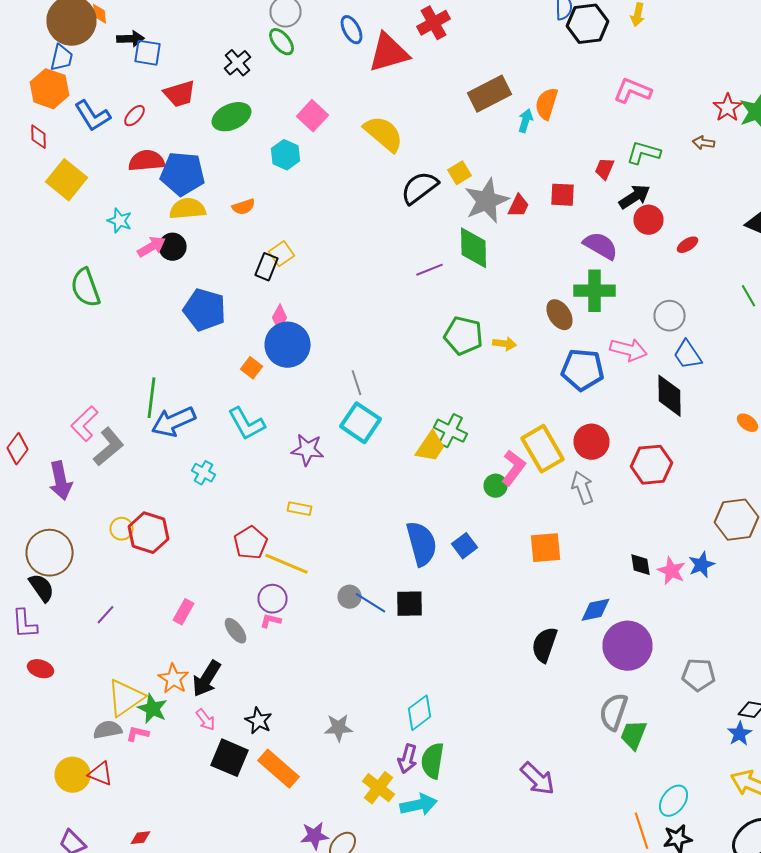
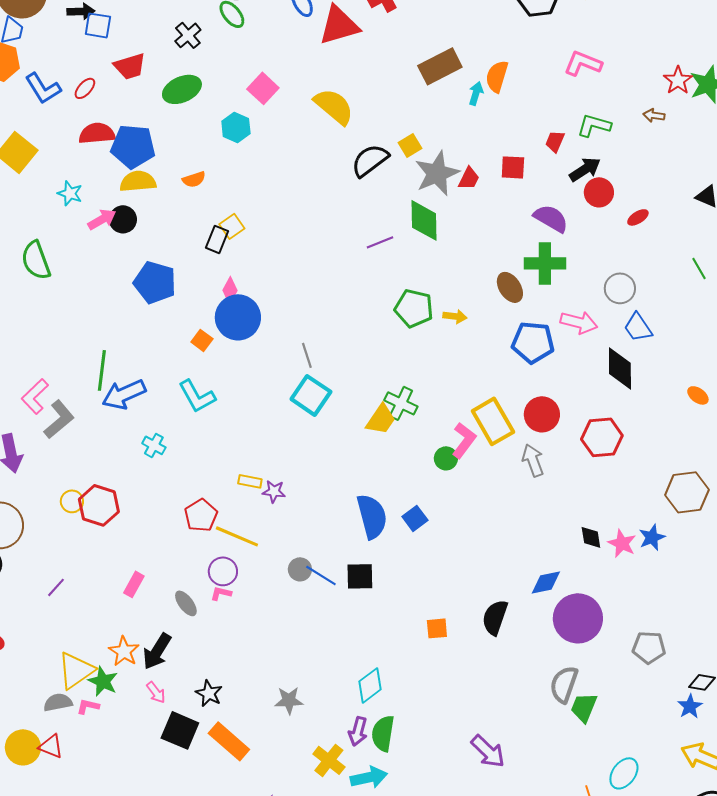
purple star: (308, 450) -> (274, 491), moved, size x0.7
orange square: (546, 548) -> (437, 628), moved, size x0.7

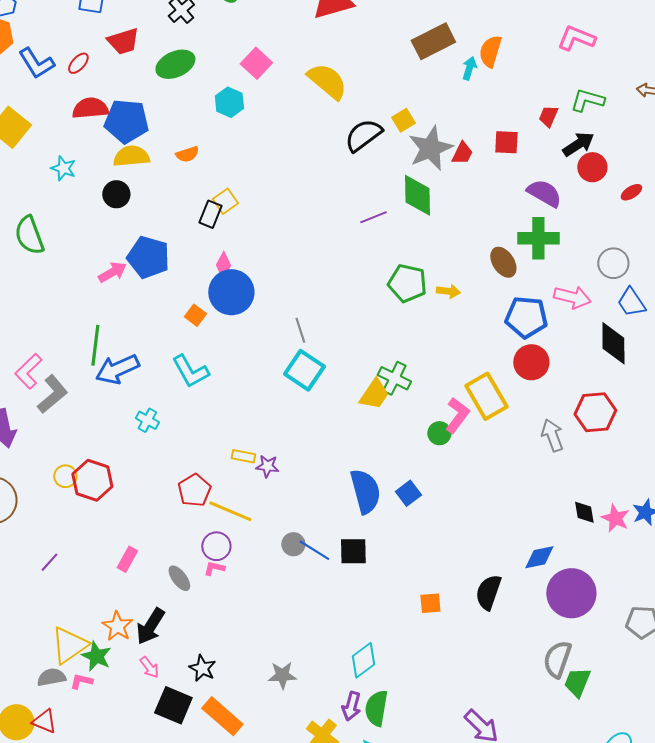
pink arrow: (102, 219) -> (112, 272), moved
red circle: (542, 414) -> (531, 362), moved
gray arrow: (533, 460) -> (552, 435), moved

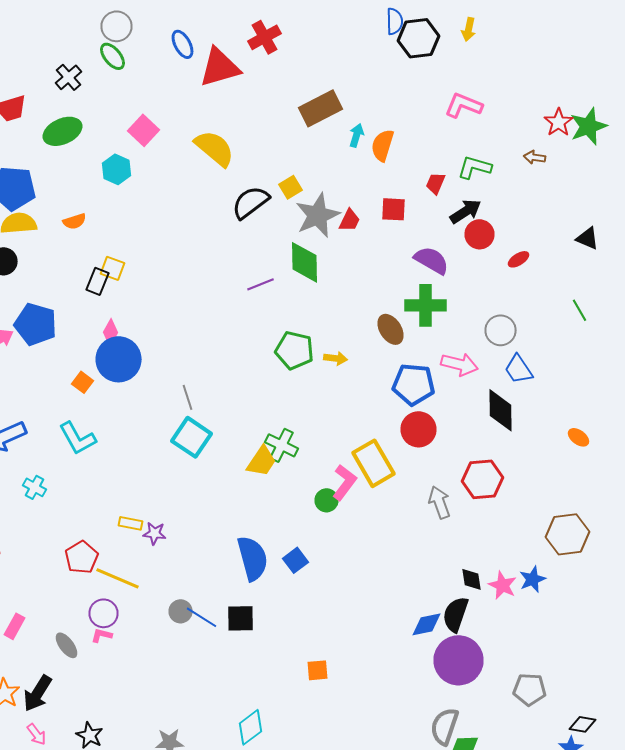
orange semicircle: (490, 51) -> (382, 145), moved
yellow square: (225, 201) -> (112, 268), turned -35
black semicircle: (488, 592) -> (456, 614), moved

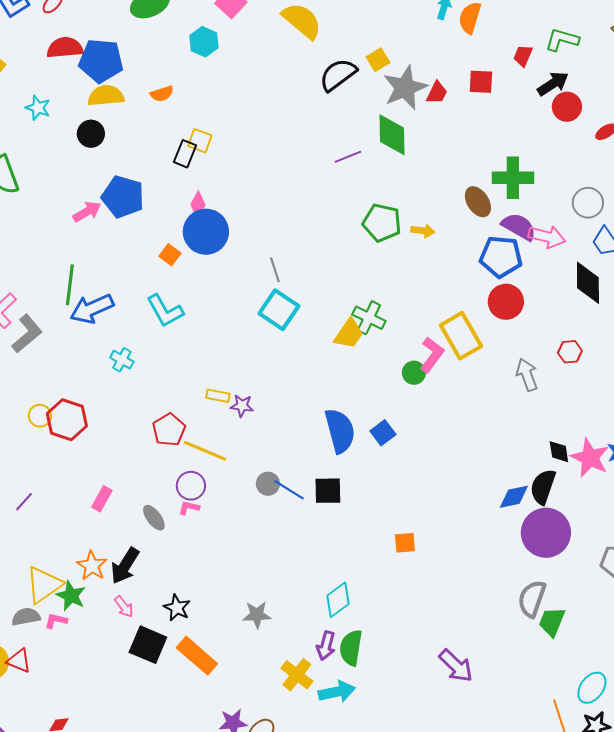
purple semicircle: (432, 260) -> (519, 227), moved
red hexagon: (482, 479) -> (570, 352), size x0.6
pink star: (502, 585) -> (590, 458), size x1.4

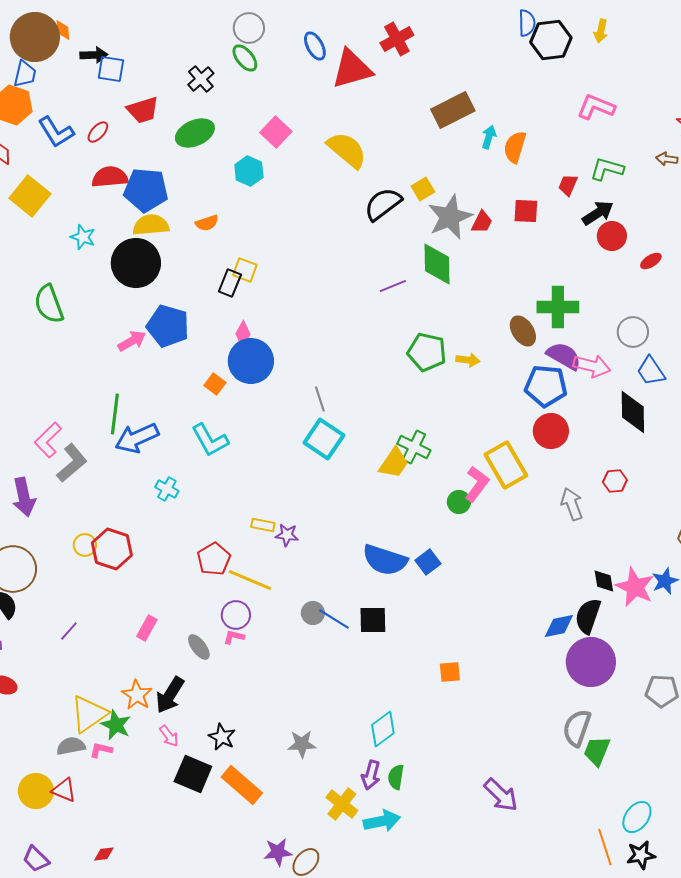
black circle: (91, 134) -> (136, 263), size x1.8
blue semicircle: (340, 431) -> (385, 560), turned 123
green semicircle: (351, 648) -> (396, 777), size x0.7

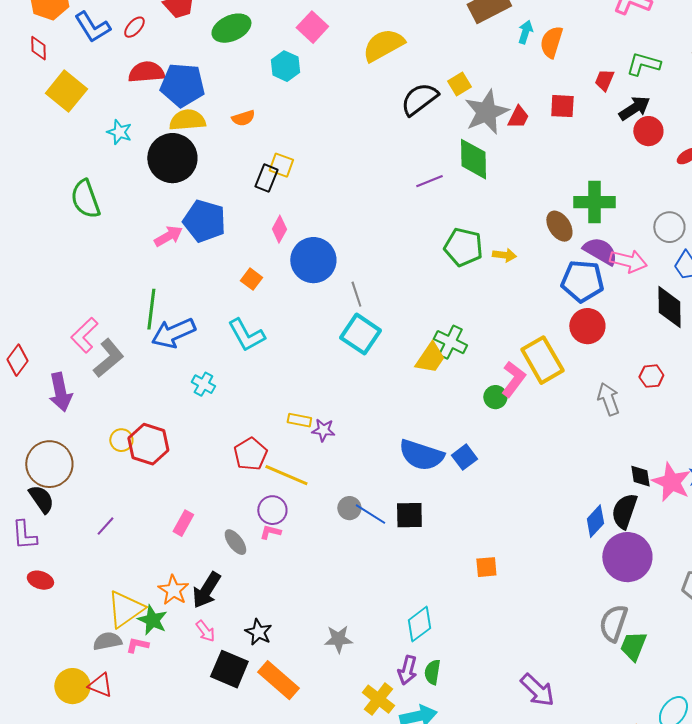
yellow semicircle: (347, 150) -> (383, 45), turned -69
blue circle: (251, 361) -> (313, 260), moved
blue diamond: (559, 626) -> (595, 521), turned -36

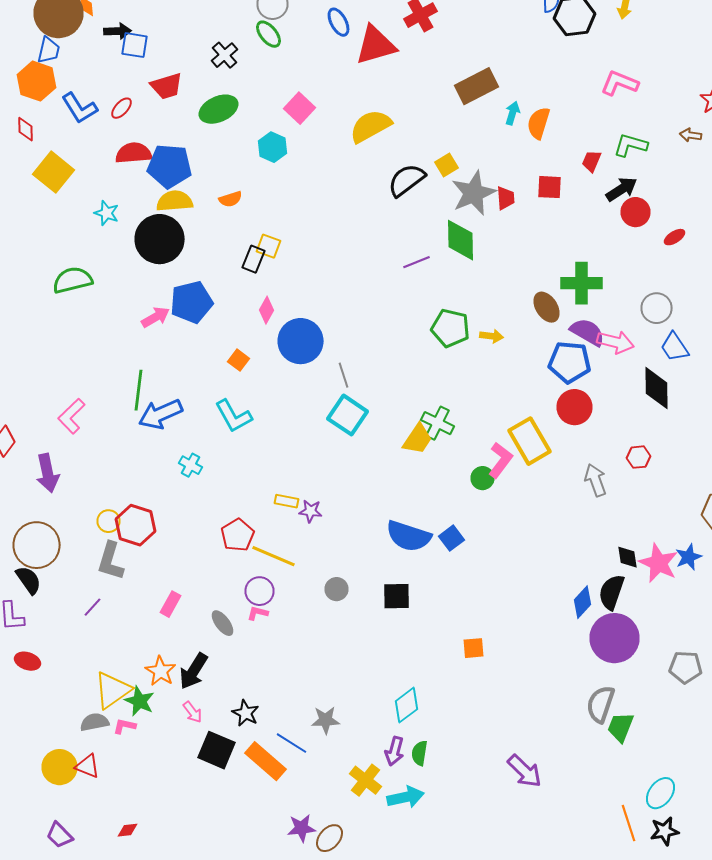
red trapezoid: (518, 117) -> (506, 198), turned -30
green semicircle: (85, 199) -> (72, 280), turned 96
blue pentagon: (204, 221) -> (192, 302), turned -30
gray L-shape: (108, 358) -> (110, 561), moved, turned 147
blue line: (370, 514) -> (292, 743), moved

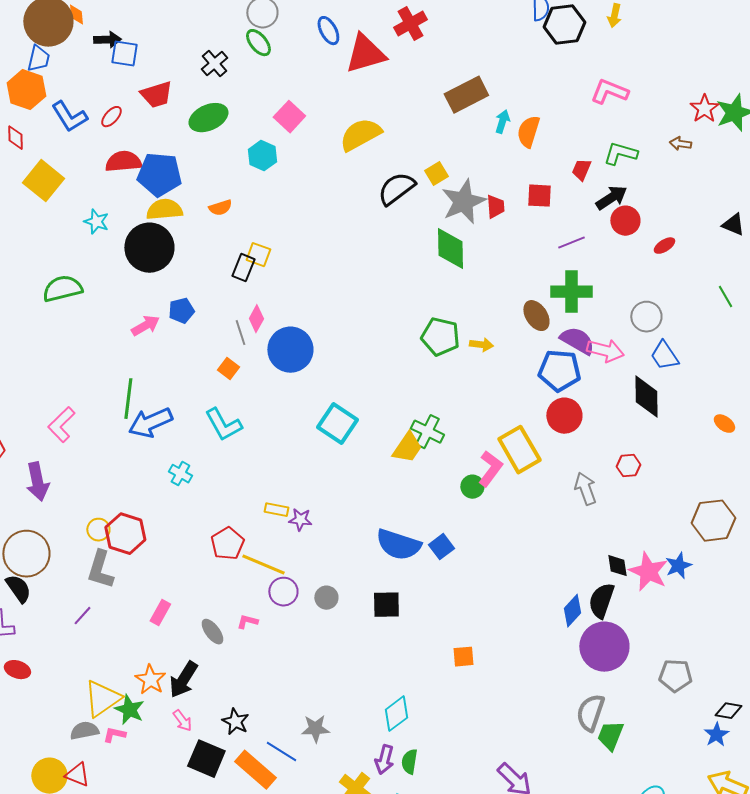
purple line: (416, 262) -> (571, 243), moved
blue pentagon: (192, 302) -> (181, 311), size x0.6
gray line: (344, 375) -> (240, 333), moved
purple circle: (260, 591) -> (283, 592), moved

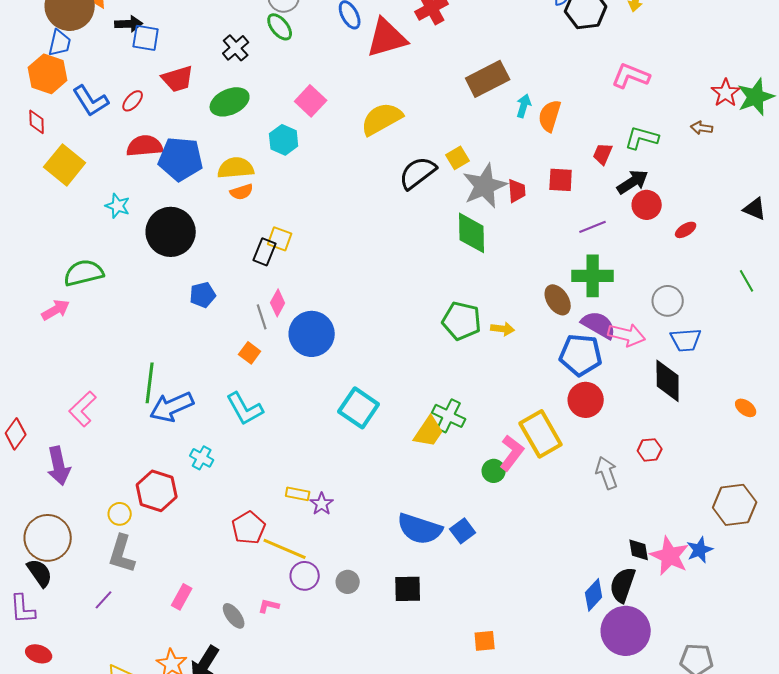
yellow semicircle: (164, 210) -> (236, 168), moved
pink arrow: (145, 326) -> (56, 310), moved
blue trapezoid: (664, 356) -> (686, 340), turned -60
purple star: (300, 520) -> (322, 504), turned 30
red hexagon: (125, 534) -> (157, 491), moved

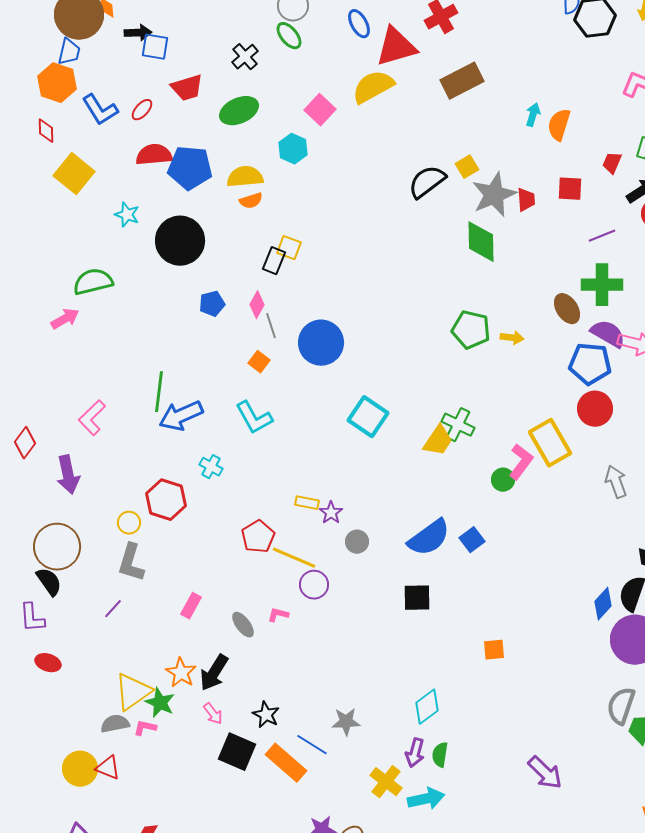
brown rectangle: (488, 79) -> (462, 81), moved
yellow semicircle: (382, 119) -> (373, 87), moved
pink diamond: (278, 303) -> (257, 305), moved
blue semicircle: (420, 529) -> (429, 538), turned -54
gray circle: (348, 582) -> (357, 542), moved

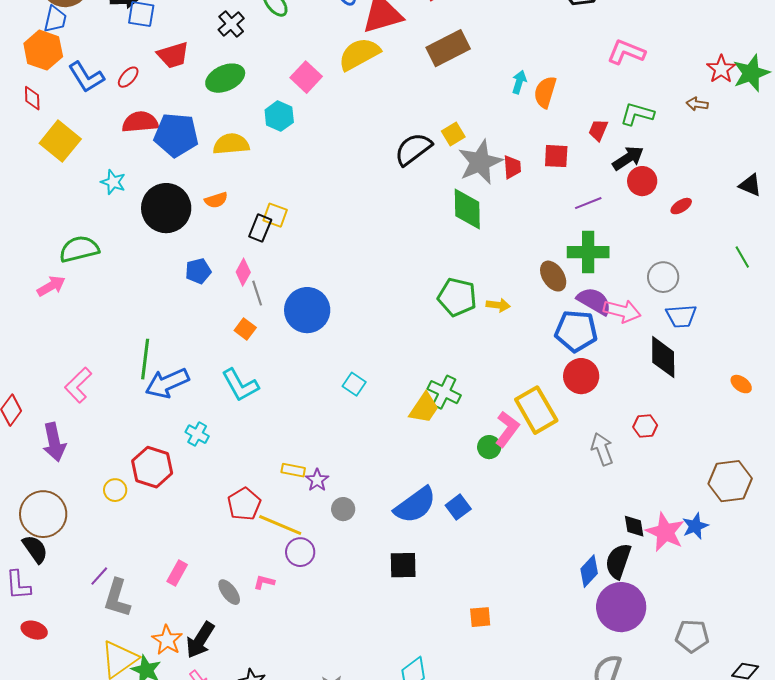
orange semicircle: (251, 201) -> (216, 200), moved
cyan square: (368, 417) -> (354, 384), size x0.6
gray L-shape: (131, 563) -> (117, 598), moved

